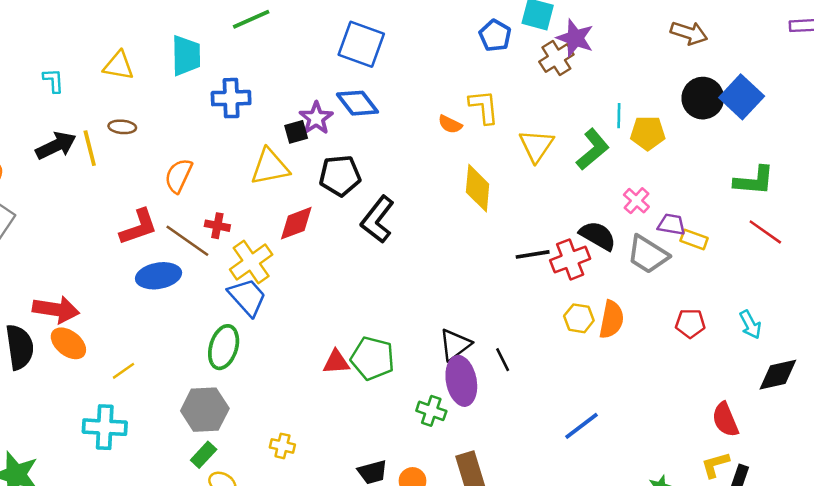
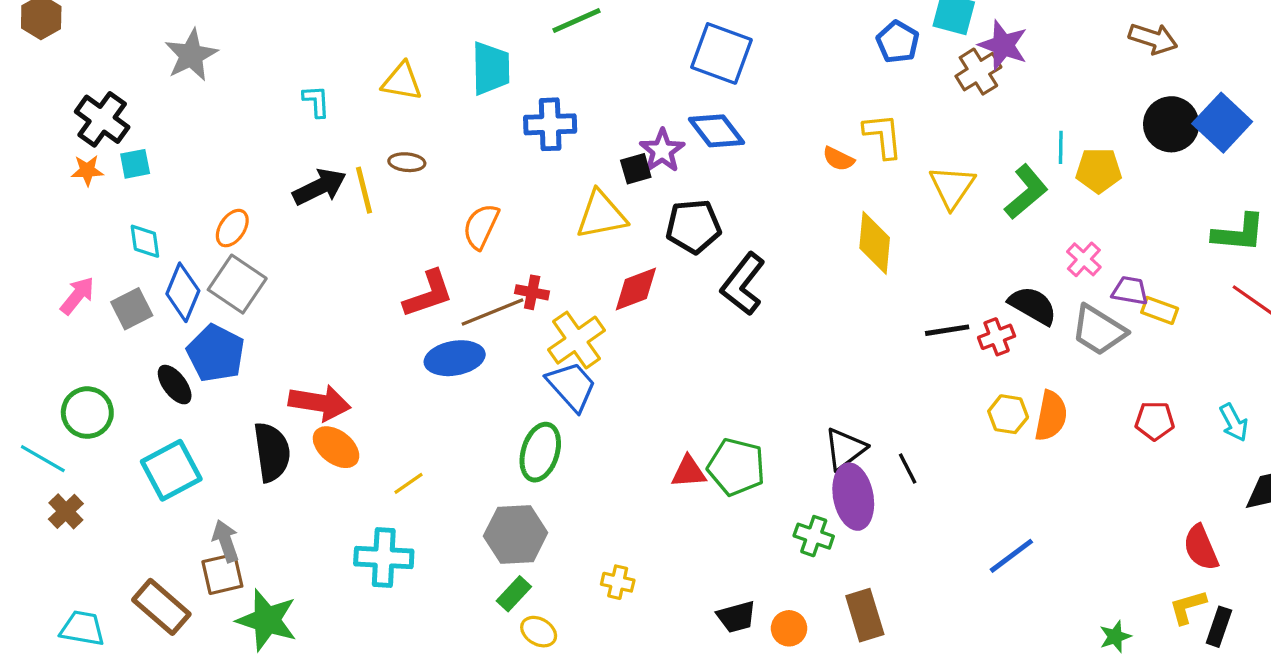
brown line: (187, 241) -> (493, 312), turned -57
red cross: (570, 259) -> (997, 337), size x0.7

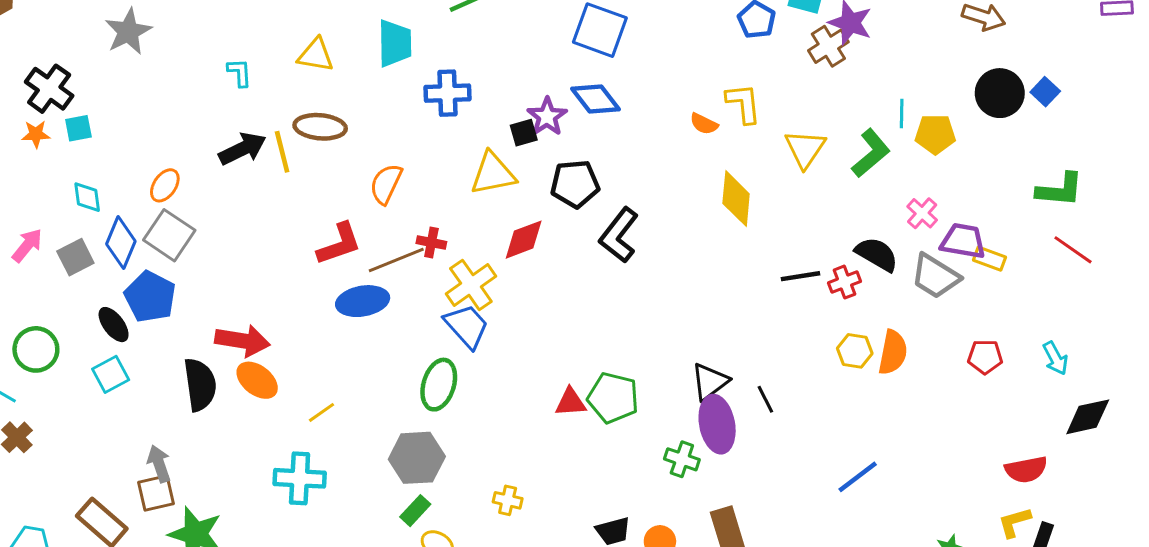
blue square: (1222, 123) -> (1045, 92), size x0.6
brown ellipse: (407, 162) -> (320, 127), size x1.6
purple trapezoid: (1130, 291) -> (963, 241), size x1.4
cyan square: (171, 470) -> (111, 374), moved, size x0.7
red semicircle: (1201, 548) -> (1026, 470), turned -78

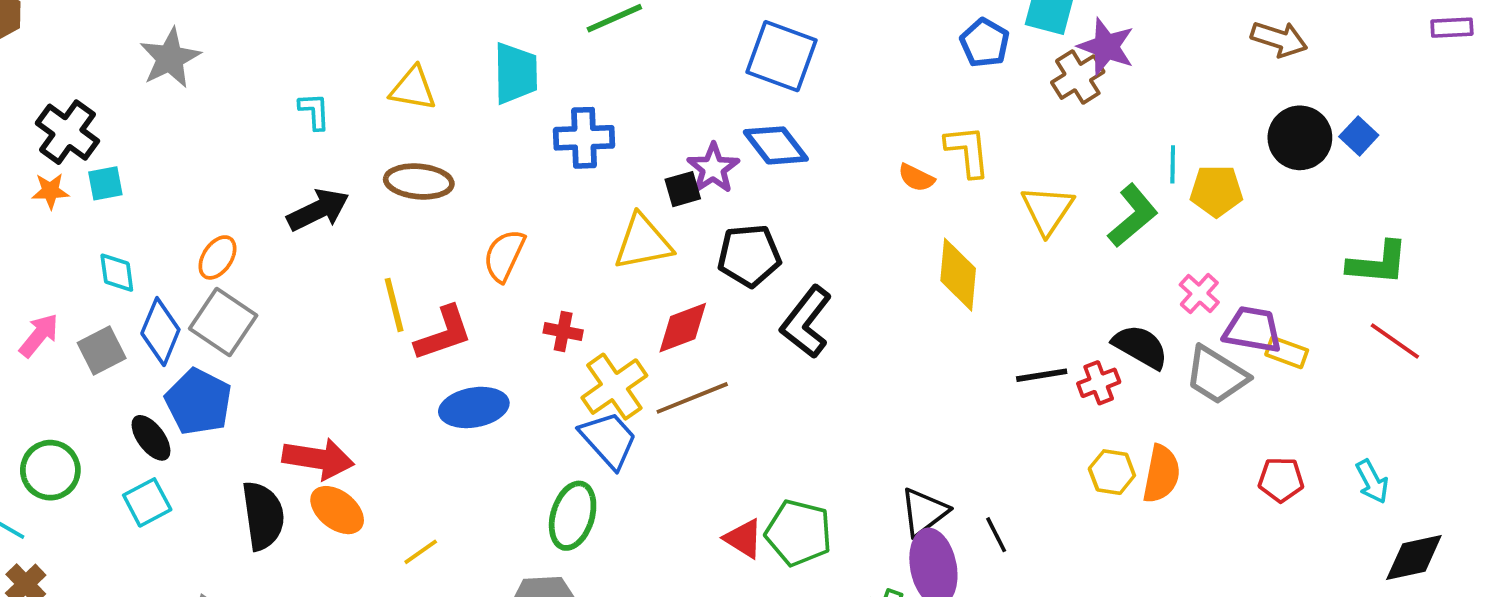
yellow line: (282, 152) -> (394, 305), moved
brown line: (396, 260) -> (692, 398), moved
red triangle: (571, 402) -> (744, 539), turned 36

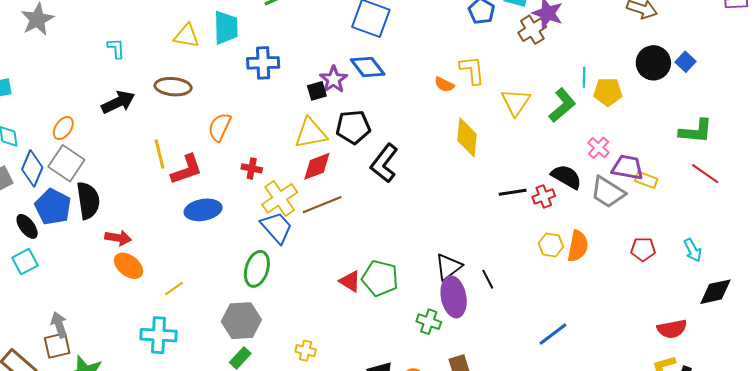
yellow triangle: (413, 88) -> (186, 36), moved
yellow triangle: (643, 242) -> (311, 133), moved
red arrow: (318, 459) -> (118, 238), size x0.7
black semicircle: (263, 516) -> (88, 201), moved

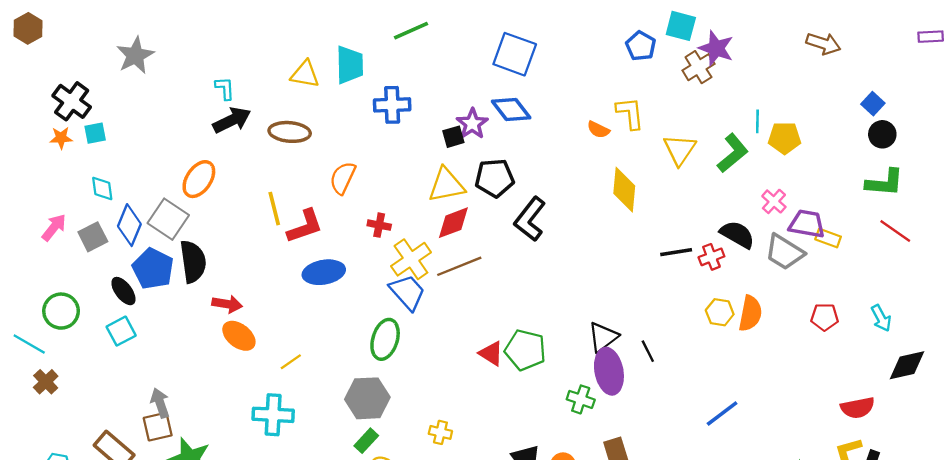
black circle: (653, 63) -> (882, 134), moved, size x0.7
black arrow: (118, 102) -> (232, 120), moved
orange ellipse: (63, 128) -> (199, 179), moved, size x1.4

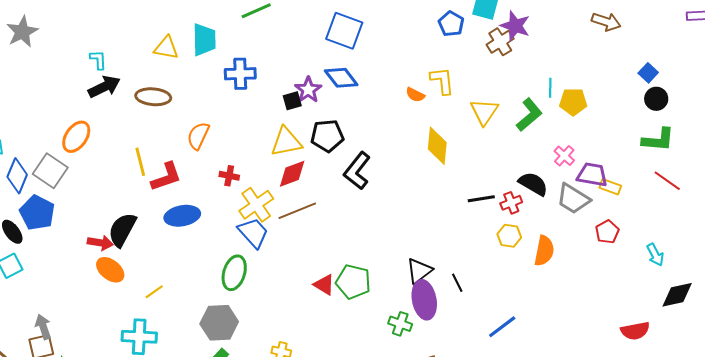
black semicircle: (193, 262) -> (122, 230), moved, turned -144
yellow hexagon: (720, 312) -> (509, 236), moved
red pentagon: (825, 317) -> (607, 232), moved, turned -30
blue line: (722, 414) -> (502, 327), moved

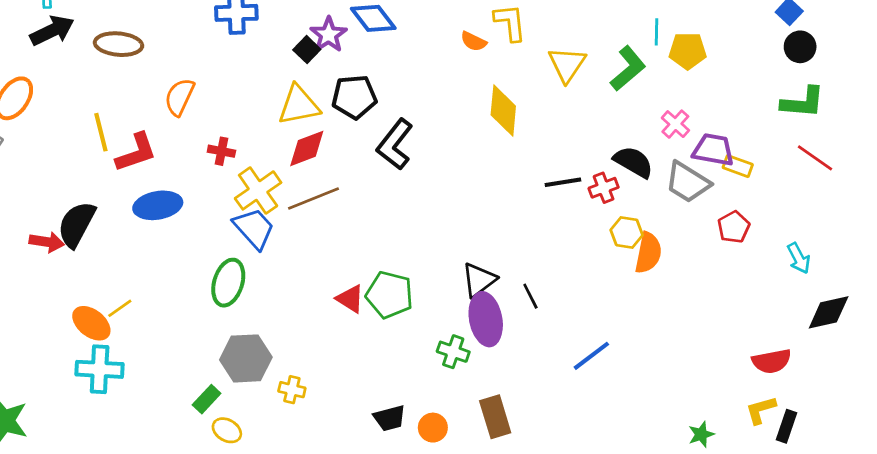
black square: (292, 101) -> (307, 50), turned -30
yellow hexagon: (509, 236) -> (627, 232), moved
orange ellipse: (110, 270) -> (91, 323), moved
gray hexagon: (219, 323) -> (246, 358), moved

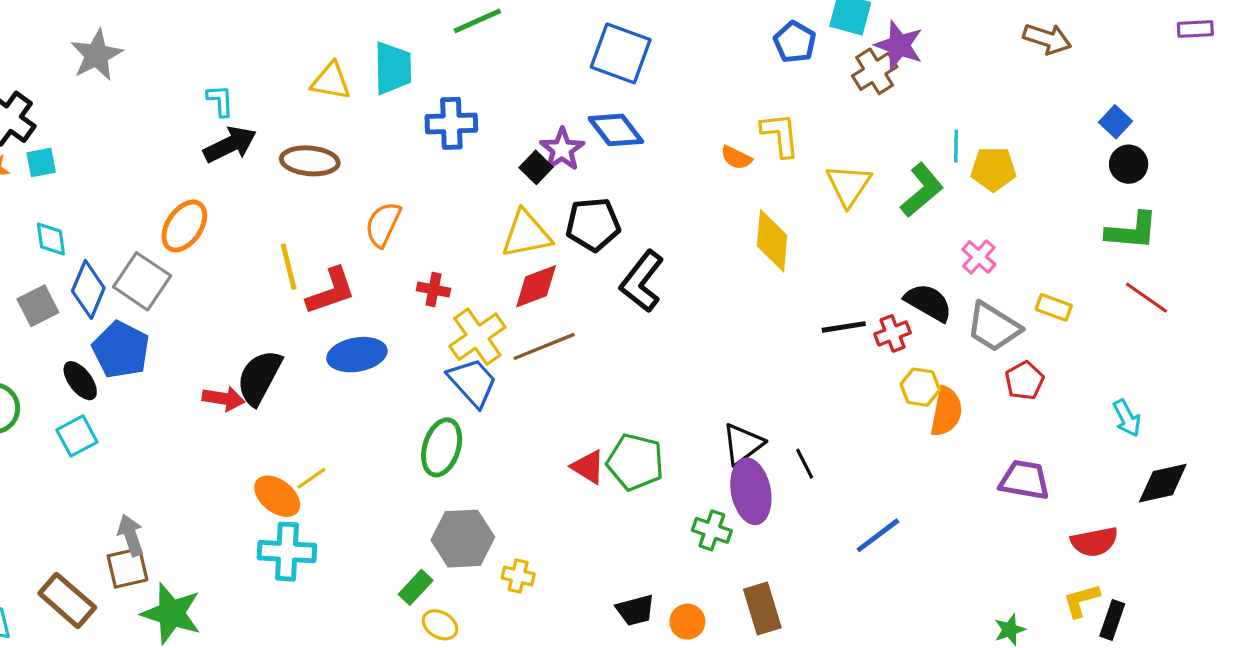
purple trapezoid: (713, 150) -> (1024, 480), moved
red pentagon: (734, 227) -> (1024, 381), moved

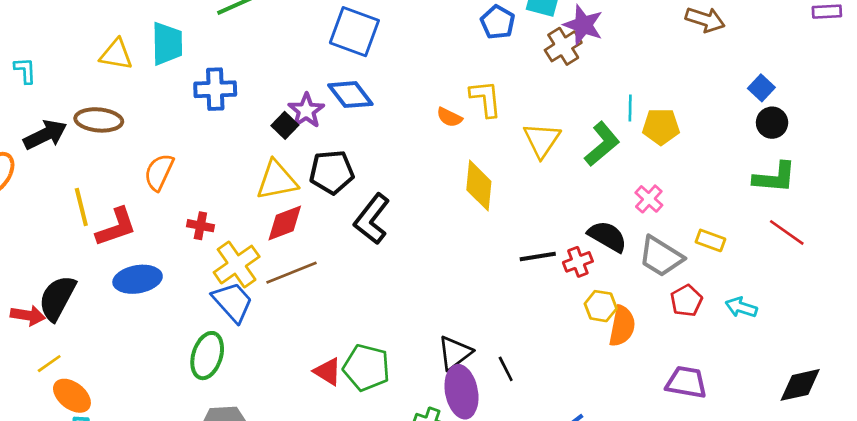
black arrow: (230, 145) -> (45, 135), moved
cyan arrow: (1127, 418) -> (741, 307), moved, turned 136
yellow line: (311, 478) -> (49, 364), moved

